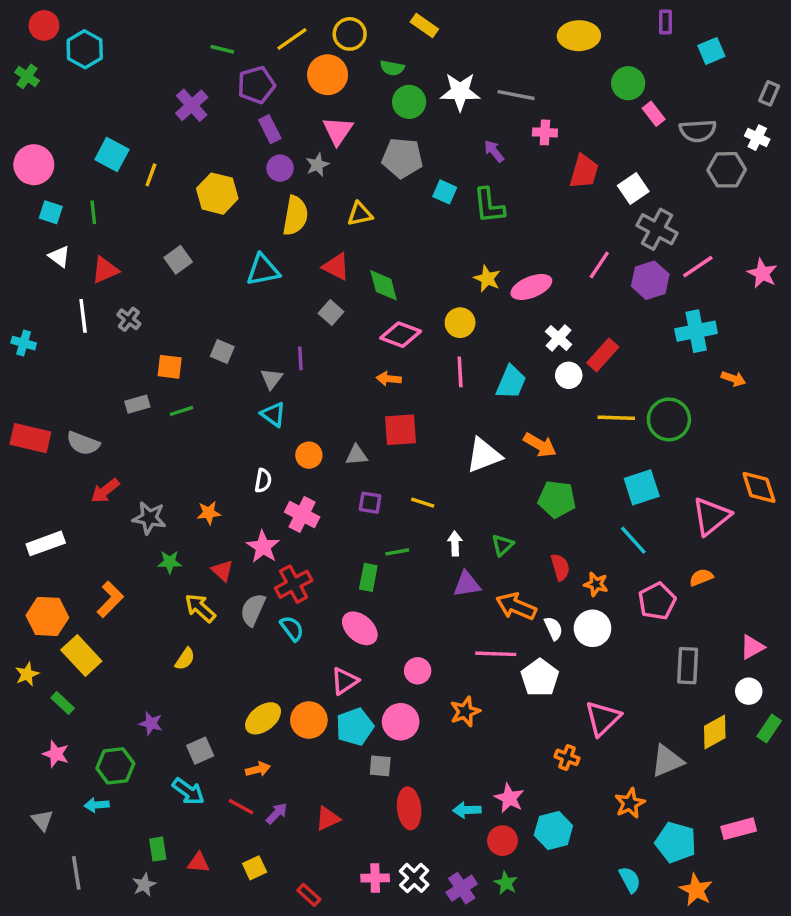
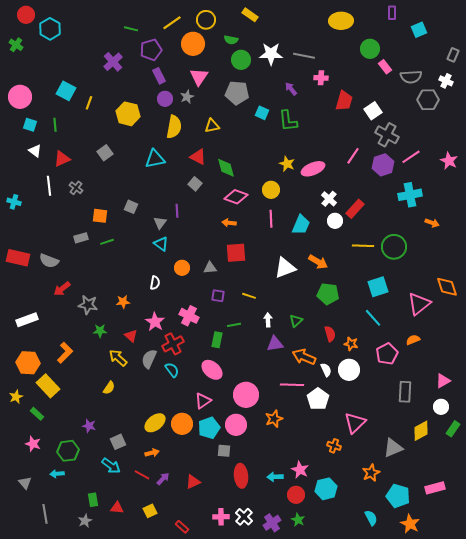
pink cross: (302, 515) -> (189, 316), moved
pink circle: (418, 671) -> (246, 395), size x1.6

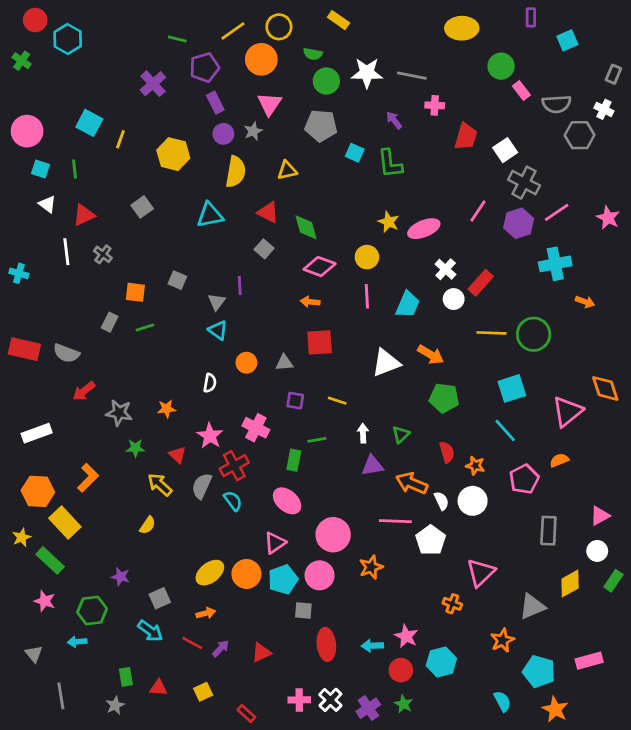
gray rectangle: (81, 238) -> (110, 322), turned -48
green rectangle: (37, 414) -> (50, 560), size x1.5

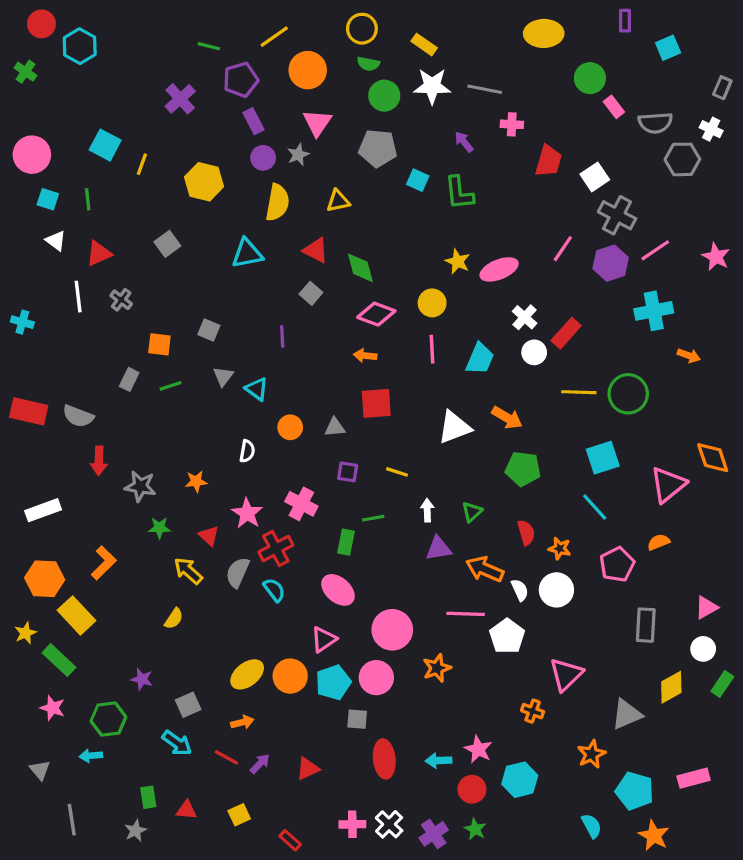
yellow rectangle: (339, 20) -> (424, 45), moved
yellow circle: (279, 27) -> (362, 29), moved
gray triangle: (217, 302) -> (223, 376), moved
red arrow: (84, 391) -> (99, 461), turned -50

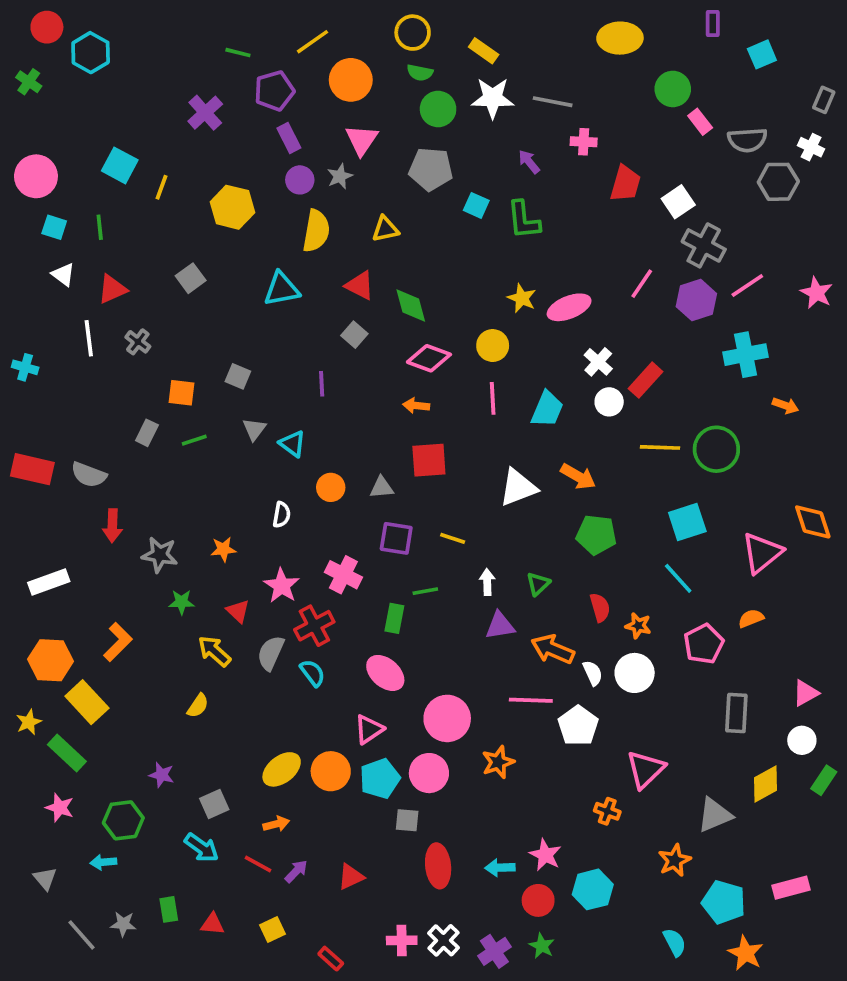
purple square: (348, 472) -> (396, 538), size x1.4
gray line: (72, 820) -> (81, 935), turned -32
gray star: (136, 831) -> (123, 924), moved, turned 30

